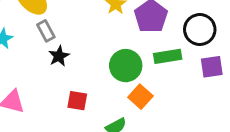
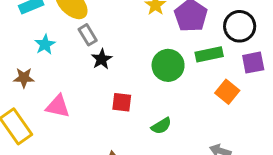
orange square: (140, 97) -> (227, 92), moved

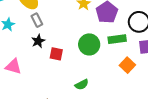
black star: (102, 59) -> (38, 41), moved
red square: (122, 102) -> (56, 54), moved

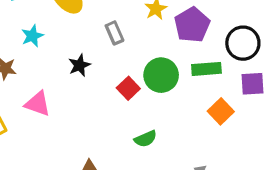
gray rectangle: (37, 20) -> (115, 33), moved
red square: (56, 54) -> (128, 88), moved, turned 32

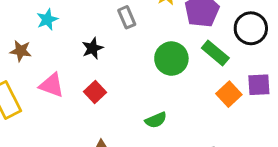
green rectangle: (206, 69) -> (215, 53), turned 44
purple square: (252, 84) -> (259, 85), moved
red square: (128, 88) -> (95, 92), moved

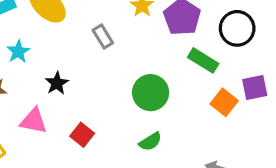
black star: (92, 48) -> (57, 83), moved
green circle: (171, 59) -> (151, 93), moved
red square: (95, 92) -> (82, 135), moved

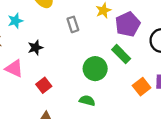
green rectangle: (203, 60) -> (121, 54), moved
green semicircle: (150, 142) -> (87, 101), turned -147

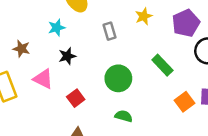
cyan star: (15, 21) -> (57, 28), moved
purple pentagon: (128, 24) -> (186, 23), moved
green circle: (95, 69) -> (118, 78), moved

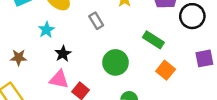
pink triangle: (43, 79) -> (59, 79), moved
orange square: (184, 102) -> (166, 70), moved

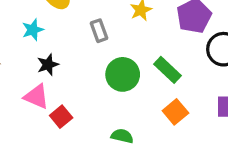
green circle: (115, 62) -> (123, 74), moved

